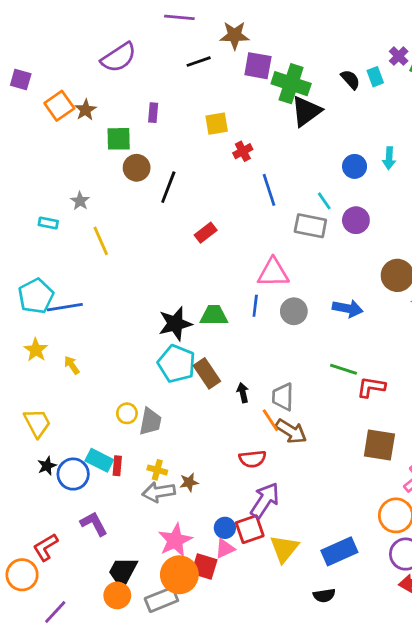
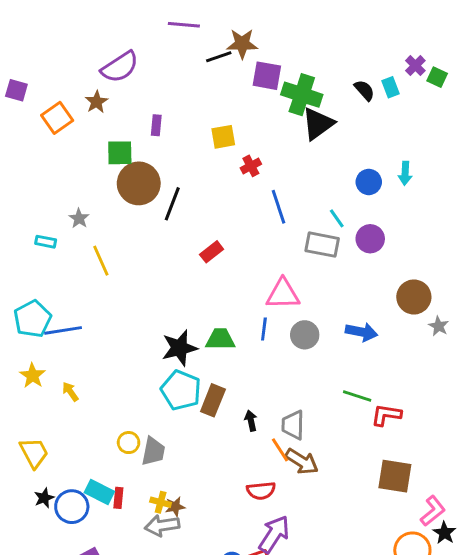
black line: (199, 62) -> (219, 57), moved
brown star: (86, 110) -> (97, 102), moved
brown circle: (137, 168) -> (139, 183), size x1.5
brown rectangle: (207, 373) -> (213, 400), turned 56
brown star: (189, 482) -> (175, 507), moved

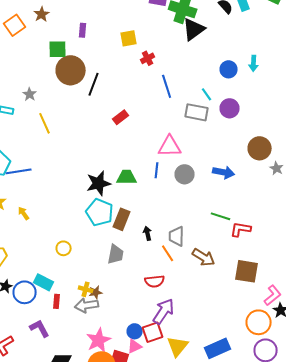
gray trapezoid: (153, 451) -> (116, 254), moved
brown arrow: (302, 461) -> (204, 257), moved
red rectangle: (118, 498) -> (57, 301), moved

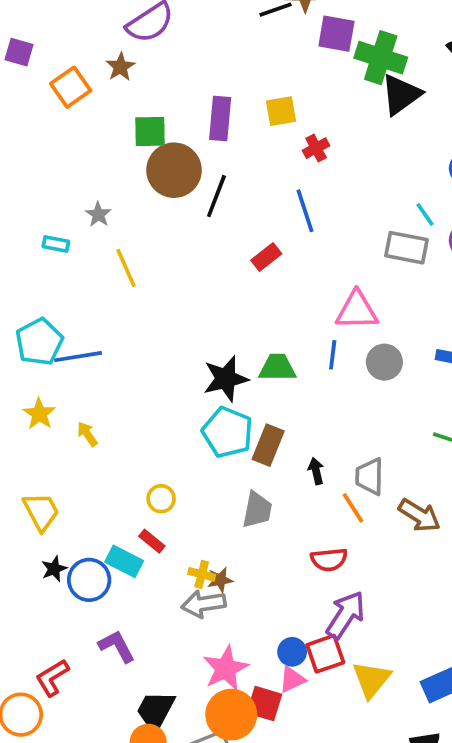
purple rectangle: (83, 30) -> (220, 119), moved, size x1.6
blue line: (167, 86) -> (305, 211), moved
red rectangle: (57, 301) -> (152, 541), moved, turned -56

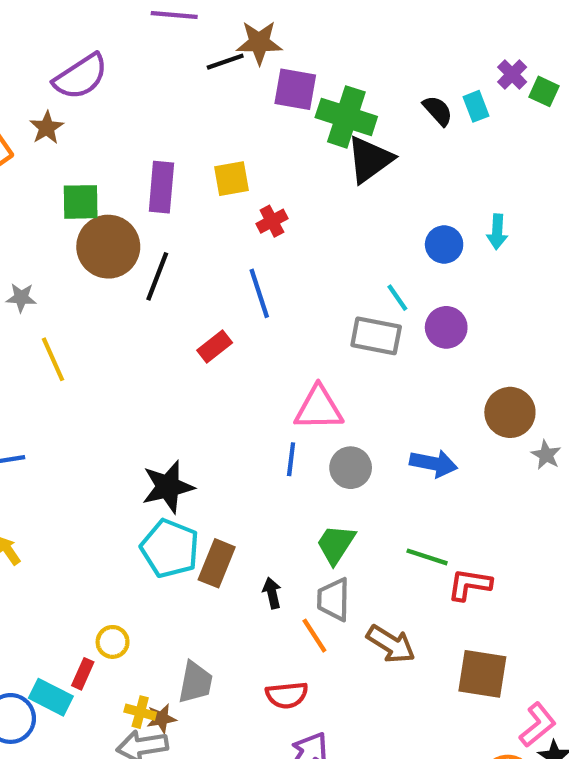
gray star: (98, 214) -> (21, 298), turned -30
green trapezoid: (277, 368) -> (336, 544), moved, turned -57
yellow circle: (161, 499) -> (113, 642), moved
gray trapezoid: (257, 510) -> (195, 682), moved
red rectangle: (152, 541) -> (83, 674), turned 75

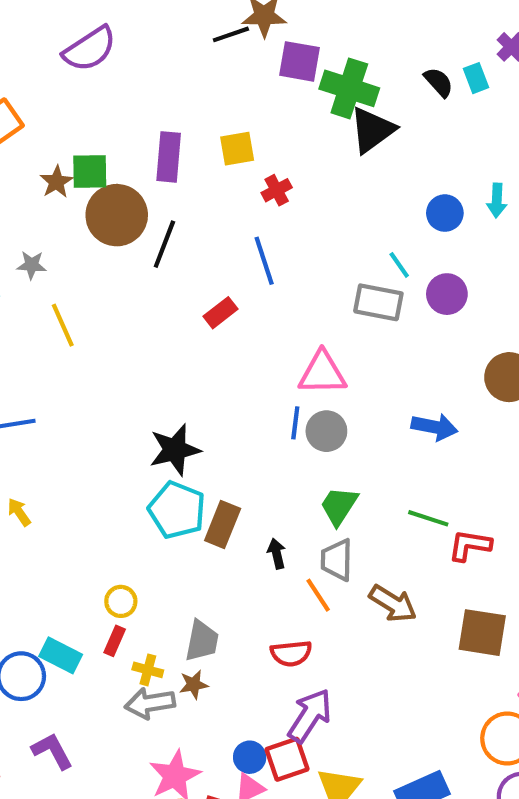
brown star: (47, 128) -> (56, 182), moved
gray circle: (351, 468) -> (326, 431), moved
red rectangle: (83, 674) -> (115, 641), moved
brown star: (161, 718) -> (194, 684), moved

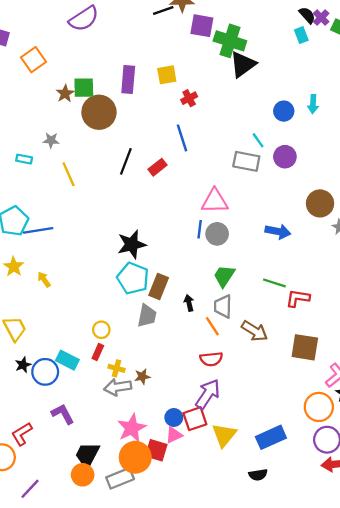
black semicircle: (439, 82) -> (307, 15), moved
black line: (164, 244) -> (126, 161), moved
gray trapezoid: (202, 641) -> (147, 316), moved
red semicircle: (291, 653) -> (211, 359), moved

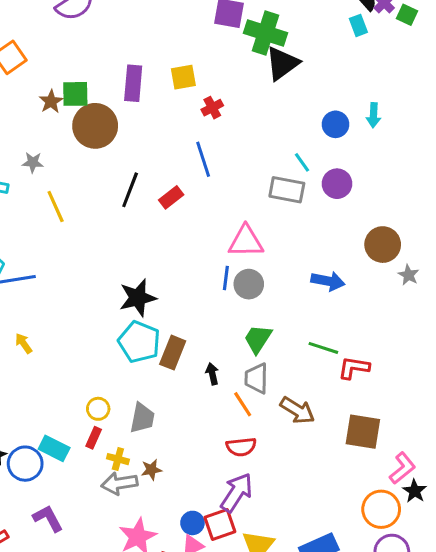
gray trapezoid: (147, 316) -> (142, 418), moved

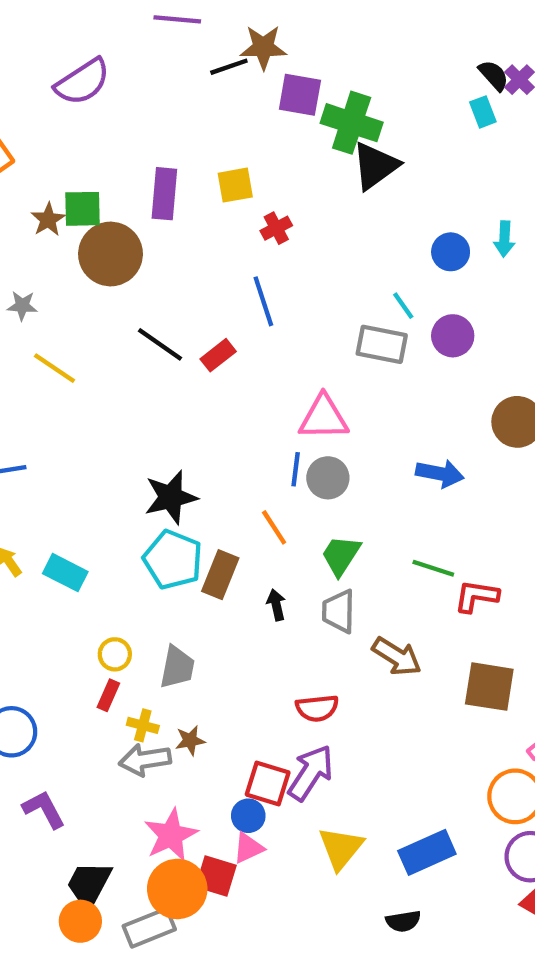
black line: (130, 190) -> (160, 344), turned -76
yellow line: (56, 206) -> (55, 368), turned -32
orange line: (243, 404) -> (274, 527), moved
cyan rectangle: (54, 448) -> (65, 573), moved
red square: (220, 524) -> (268, 783), moved, turned 36

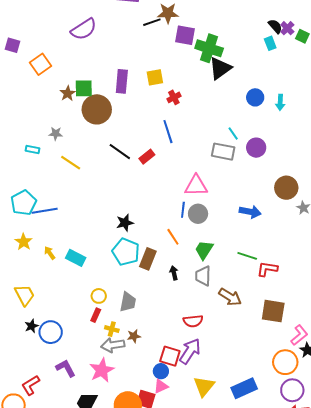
blue circle: (451, 252) -> (255, 97), moved
black star: (171, 497) -> (125, 223), size x0.7
pink star: (171, 835) -> (102, 370), moved

